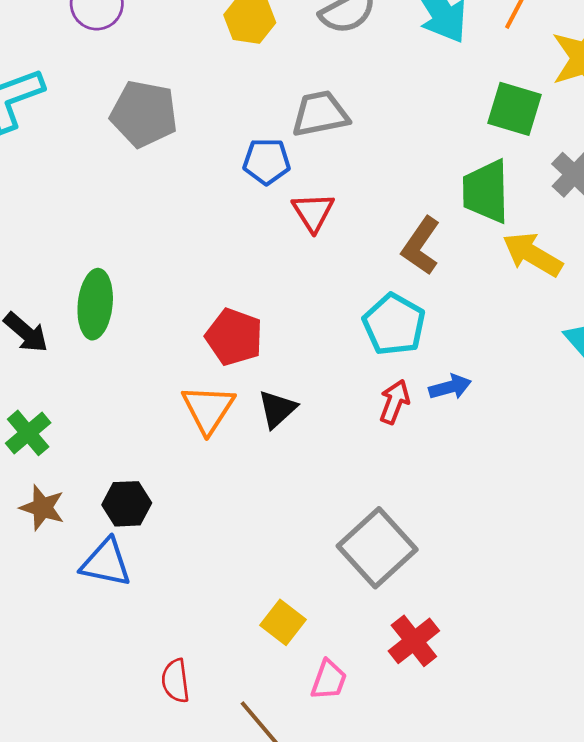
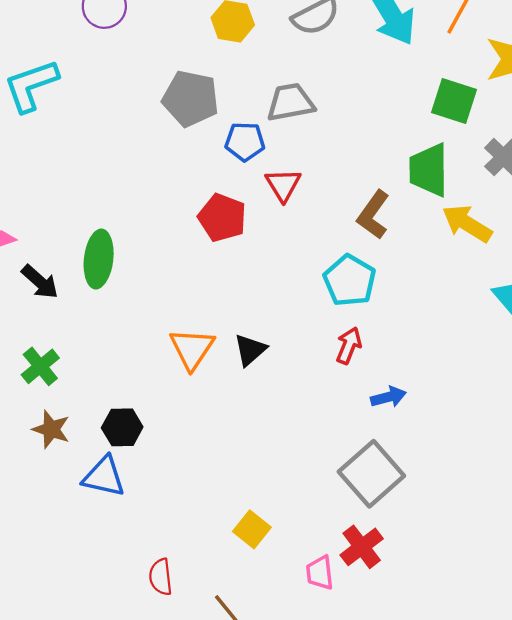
gray pentagon: (144, 114) -> (191, 99), moved
red pentagon: (234, 337) -> (222, 218), moved
blue arrow: (450, 387) -> (388, 397), moved
gray square: (377, 548) -> (371, 474), moved
pink trapezoid: (329, 680) -> (320, 573), moved, turned 153

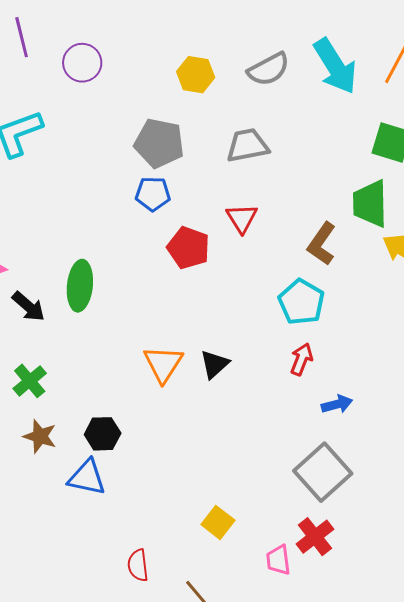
blue pentagon: (245, 141) -> (153, 194), moved

